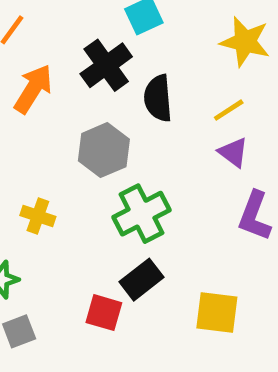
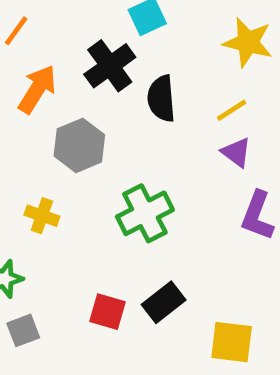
gray hexagon: (104, 150) -> (79, 145), moved
black rectangle: (142, 280) -> (164, 302), moved
yellow square: (217, 313) -> (232, 342), moved

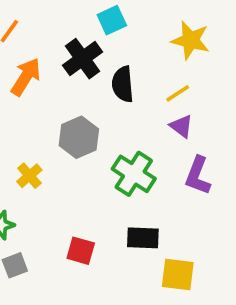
gray hexagon: (79, 145) -> (79, 137), moved
green cross: (145, 213) -> (134, 174), moved, turned -30
yellow cross: (42, 216) -> (29, 176), turned 30
black rectangle: (164, 302) -> (143, 238), moved, turned 40

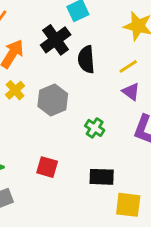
green cross: (134, 174) -> (95, 128), size x0.6
yellow cross: (29, 176) -> (15, 90), moved
red square: (81, 251) -> (47, 167), moved

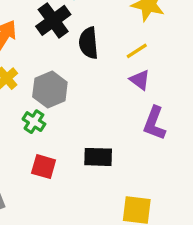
green cross: (95, 128) -> (34, 122), moved
black rectangle: (102, 177) -> (98, 157), moved

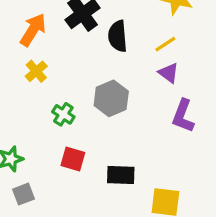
gray hexagon: (50, 89) -> (111, 98), moved
black rectangle: (98, 157) -> (121, 175), moved

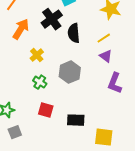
yellow cross: (36, 71) -> (37, 55), moved

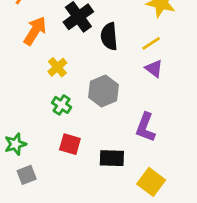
purple L-shape: (115, 83) -> (146, 127), moved
yellow square: (104, 137) -> (151, 182), turned 30

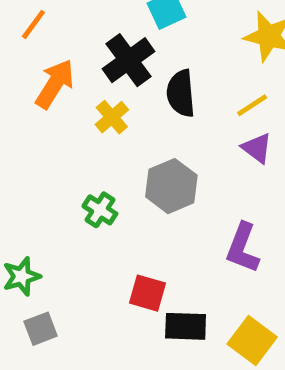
yellow cross: (57, 67) -> (112, 117), moved
red square: (70, 144) -> (148, 293), moved
black rectangle: (112, 158) -> (186, 326), moved

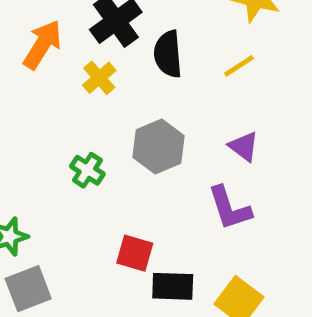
purple triangle: (257, 148) -> (244, 146), moved
purple L-shape: (243, 248) -> (230, 208), turned -39
gray square: (41, 329) -> (28, 289), size x1.4

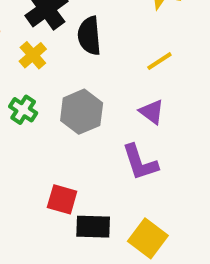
yellow line: (239, 66) -> (159, 61), moved
green cross: (87, 170) -> (23, 110), moved

